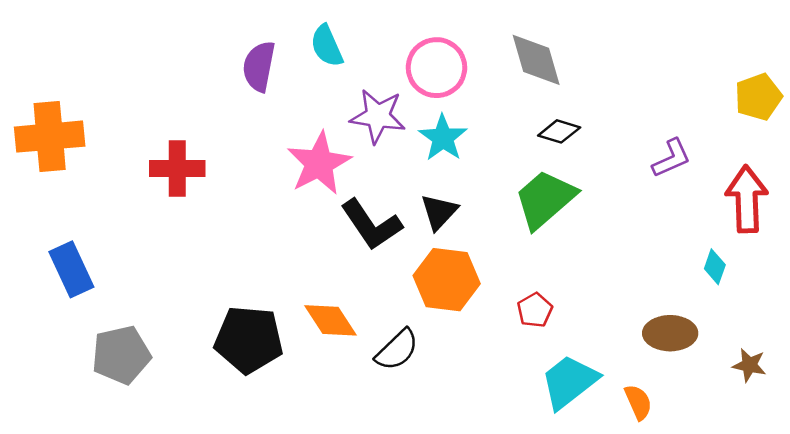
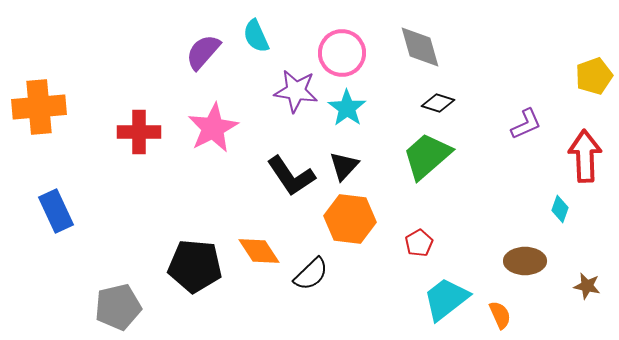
purple semicircle: (259, 66) -> (203, 52), turned 30
pink star: (319, 163) -> (213, 128), moved
gray pentagon: (121, 355) -> (118, 307), moved

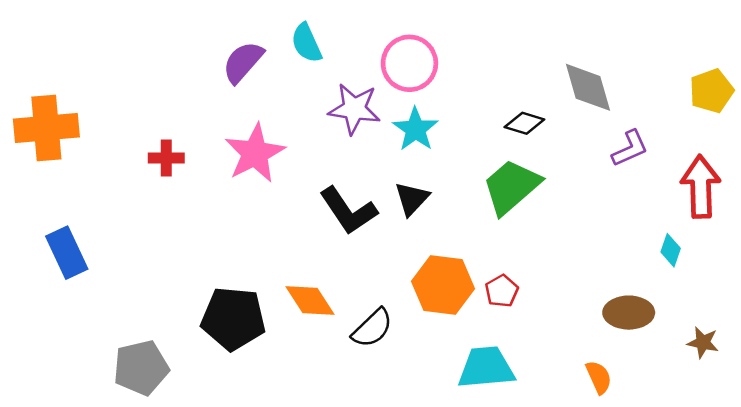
gray diamond: (420, 47) -> (588, 87), moved
red cross: (139, 132) -> (166, 158), size x0.7
orange hexagon: (350, 219) -> (443, 285), moved
cyan trapezoid: (446, 299) -> (486, 368), moved, turned 33

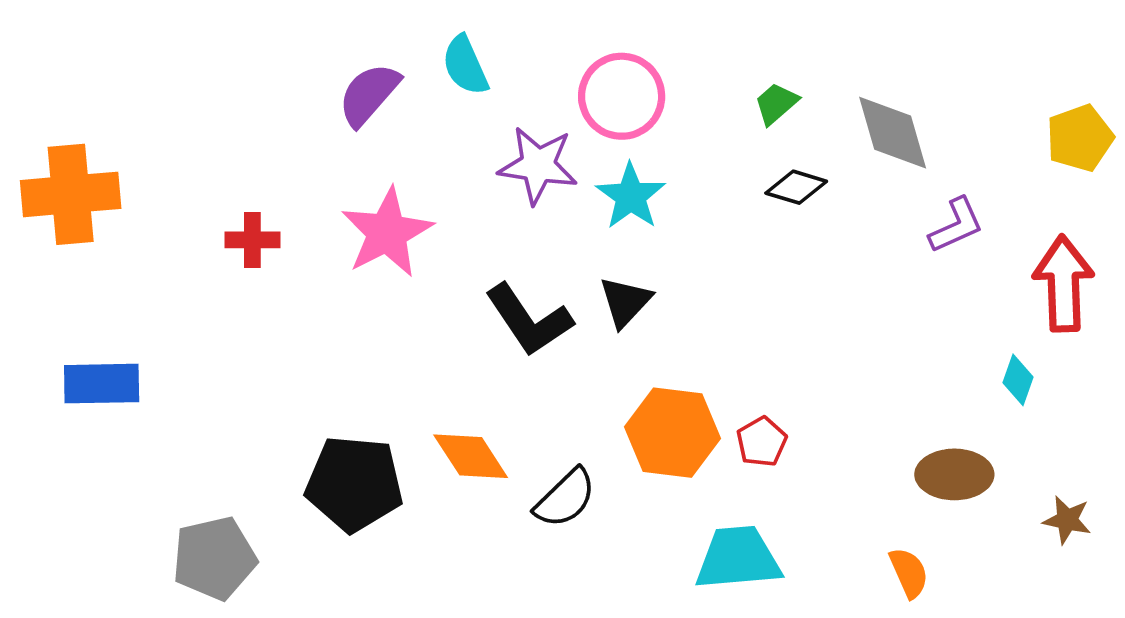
green trapezoid: (511, 187) -> (776, 104), moved, size x0.5
blue rectangle: (67, 253) -> (102, 384), turned -66

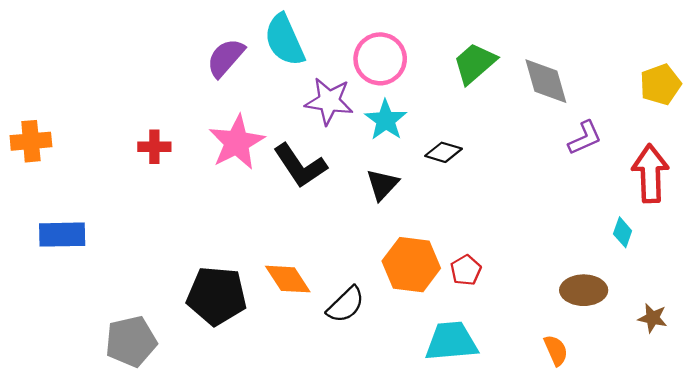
cyan semicircle: (465, 65) -> (285, 40), size x1.4
green trapezoid: (776, 104) -> (475, 63), size x1.6
black diamond: (796, 187) -> (444, 152), moved
orange cross: (71, 194) -> (31, 141), moved, size x0.7
black L-shape: (529, 320) -> (300, 166), moved

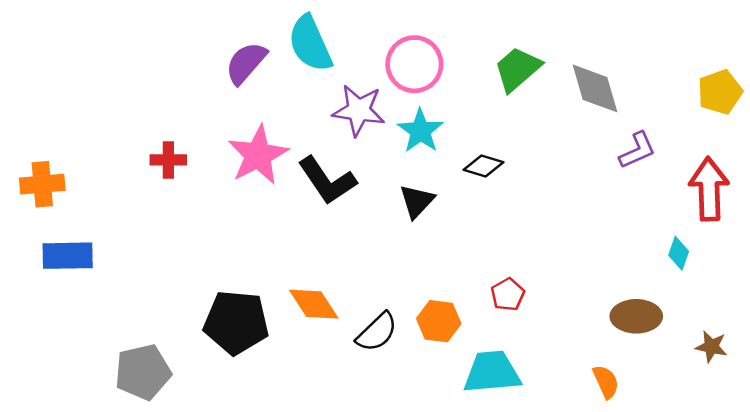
orange cross: (31, 141) -> (42, 184), moved
orange hexagon: (411, 265) -> (439, 321), moved, size x0.7

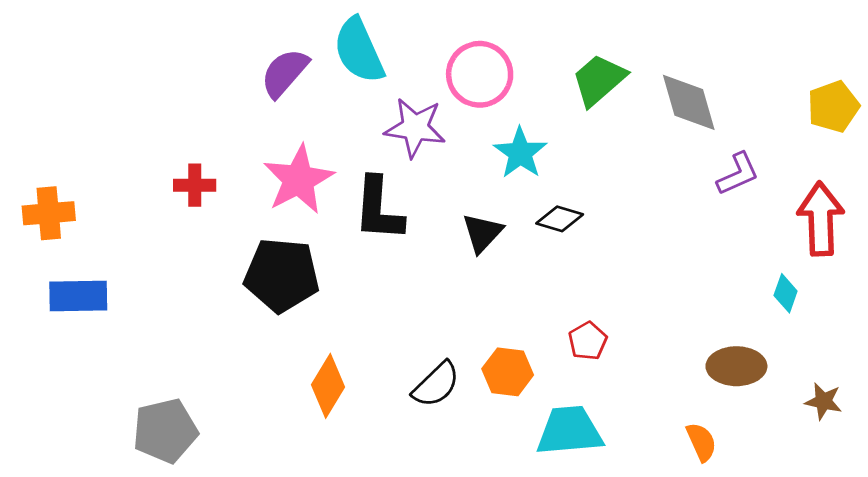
cyan star: (420, 131) -> (520, 153), moved
black diamond: (483, 166) -> (560, 219), moved
black L-shape: (327, 181) -> (379, 209), turned 38
orange diamond: (314, 304) -> (328, 386), moved, turned 64
black pentagon: (236, 322) -> (282, 275), moved

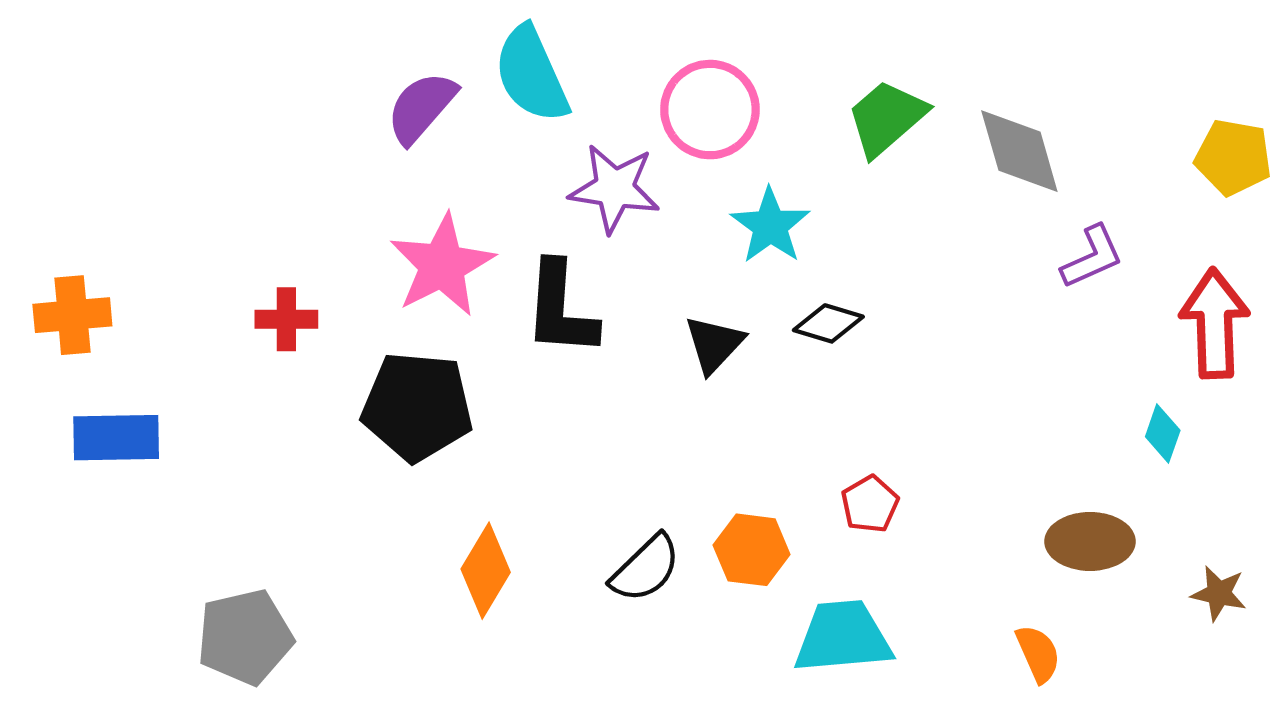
yellow pentagon: (833, 107) -> (1233, 157), turned 30
red cross: (195, 185) -> (286, 319), moved

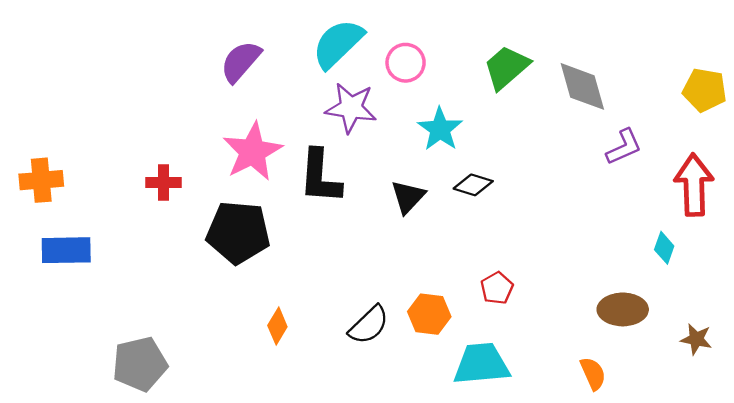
cyan semicircle: (531, 74) -> (338, 44), moved, turned 70
pink circle: (710, 110) -> (406, 63), size x0.7
orange diamond: (486, 571) -> (277, 326), size x0.7

